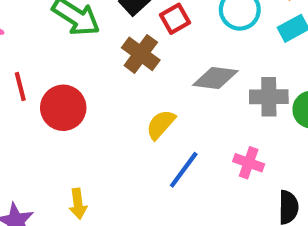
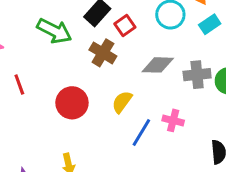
red circle: (63, 108) -> (72, 103), moved
pink cross: (249, 163) -> (173, 120), moved

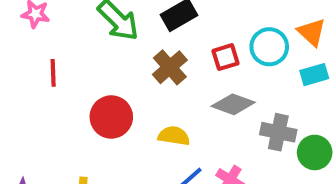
red square: (125, 26) -> (226, 57), moved
yellow semicircle: (122, 102) -> (174, 136), turned 45

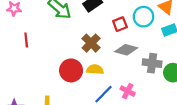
brown cross: (170, 67) -> (91, 43), moved
red circle: (111, 117) -> (71, 70), moved

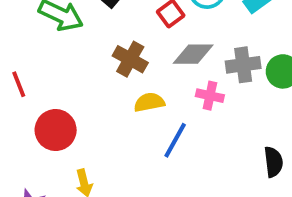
red circle: (71, 70) -> (56, 130), moved
pink cross: (128, 91) -> (210, 96), moved

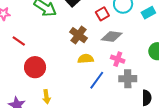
gray cross: (243, 65) -> (128, 79), moved
red line: (19, 84) -> (19, 41), turned -40

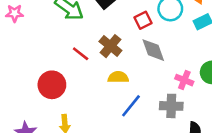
gray diamond: (112, 36) -> (153, 50), turned 60
red line: (19, 41) -> (81, 54), moved
pink cross: (118, 59) -> (184, 80), moved

